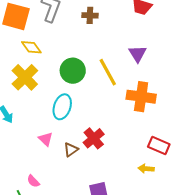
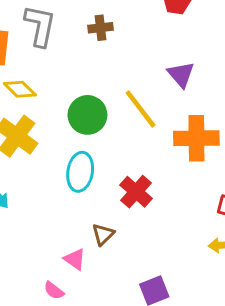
red cross: (94, 138) -> (136, 192), moved
pink triangle: (46, 139) -> (75, 259), moved

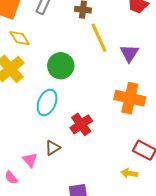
yellow line: (141, 109) -> (99, 38), moved

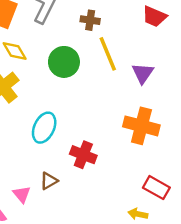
green circle: (61, 66) -> (64, 62), moved
red cross: (81, 124) -> (83, 155), turned -35

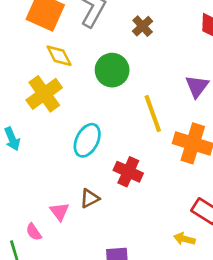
brown cross: (90, 20) -> (143, 26), turned 36
yellow line: (108, 54) -> (153, 114), moved

